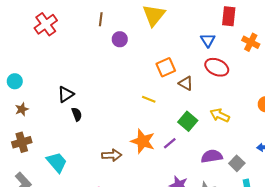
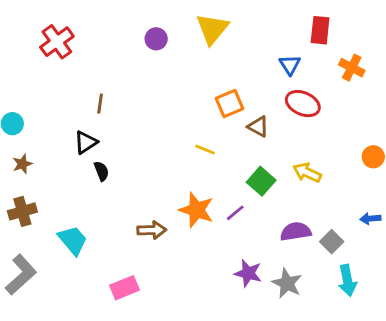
brown line: (101, 19) -> (100, 104), moved
purple circle: (120, 39) -> (156, 39), moved

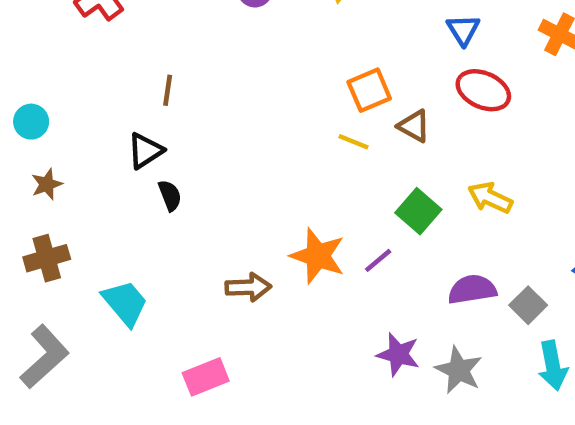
yellow line: (205, 150) -> (353, 142), moved

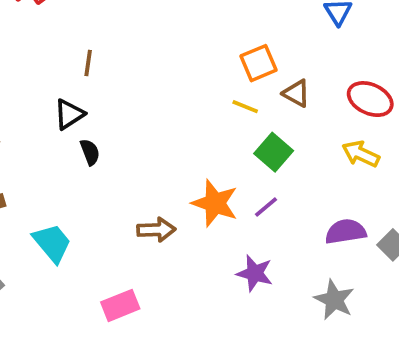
red ellipse: (483, 90) -> (370, 99), moved
green square: (418, 211) -> (274, 152), moved
purple star: (398, 354) -> (255, 273), moved

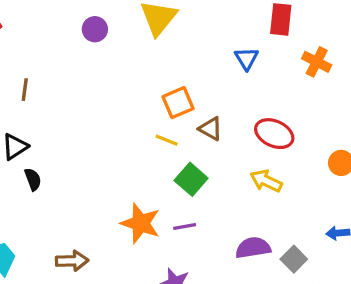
brown line: (88, 63) -> (25, 90), moved
purple line: (266, 207) -> (185, 227), turned 30
brown arrow: (156, 230) -> (72, 261), moved

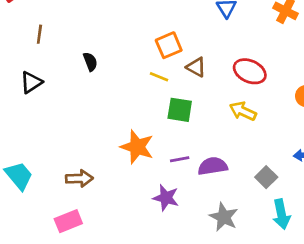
black semicircle: (33, 179) -> (90, 62), moved
green square: (191, 179) -> (180, 110), turned -32
purple line: (185, 227) -> (180, 159), moved
purple semicircle: (253, 248) -> (213, 166), moved

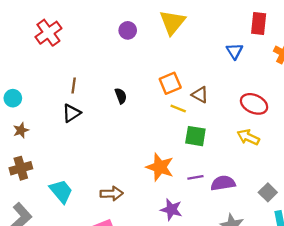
brown line: (39, 34) -> (74, 86), moved
orange square: (169, 45) -> (170, 83), moved
brown triangle: (196, 67) -> (200, 95), moved
purple star: (166, 198) -> (171, 210), moved

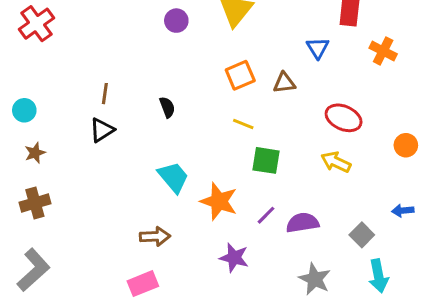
red cross: (48, 33) -> (36, 24), moved
orange square: (170, 83) -> (240, 75), moved
brown triangle: (200, 95) -> (284, 83), moved, turned -36
purple line: (195, 177) -> (266, 215), turned -35
cyan trapezoid: (61, 191) -> (173, 177), moved

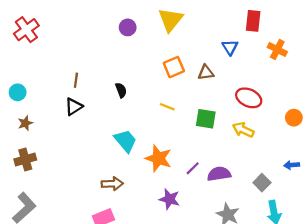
yellow line: (243, 124) -> (167, 107), moved
green square: (266, 160) -> (206, 119), moved

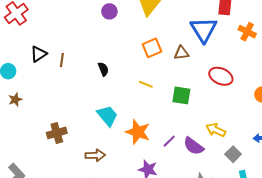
blue triangle: (230, 47) -> (204, 30), size x1.8
black triangle: (74, 107) -> (39, 54), moved
yellow arrow: (243, 130) -> (216, 130), moved
brown cross: (25, 160) -> (57, 133), moved
purple semicircle: (219, 174) -> (194, 146), turned -135

